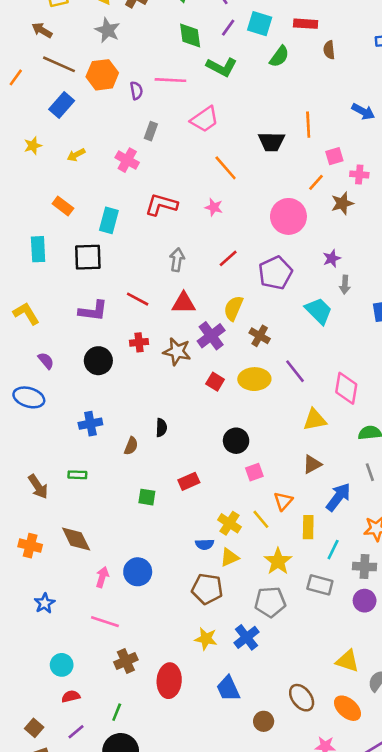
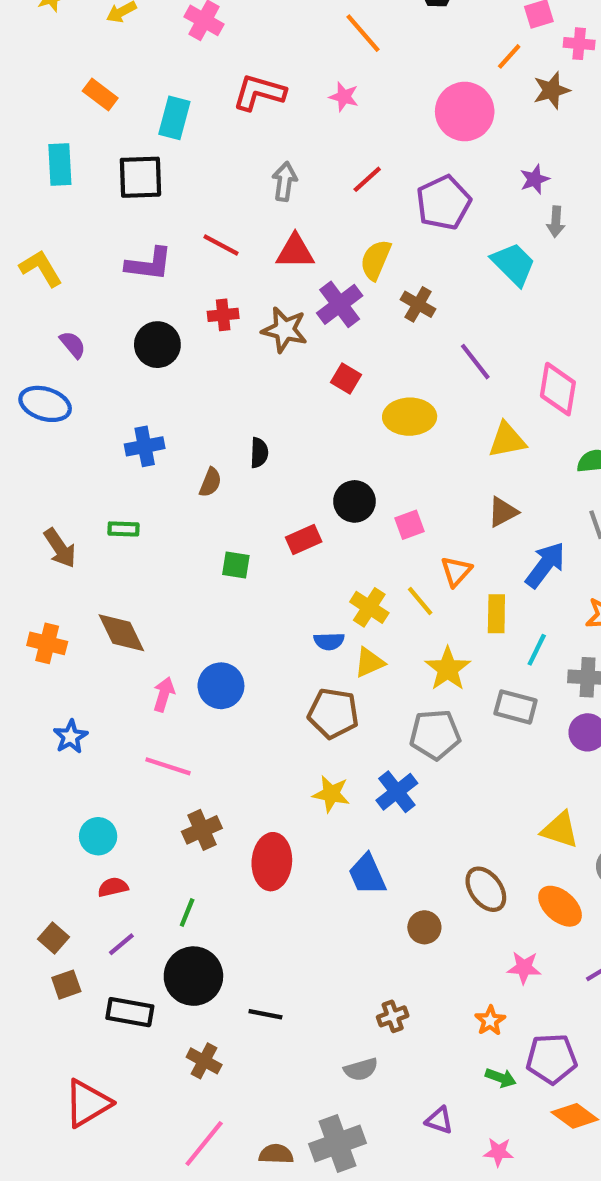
yellow ellipse: (254, 379) -> (410, 417), moved
black circle: (236, 441) -> (354, 501), moved

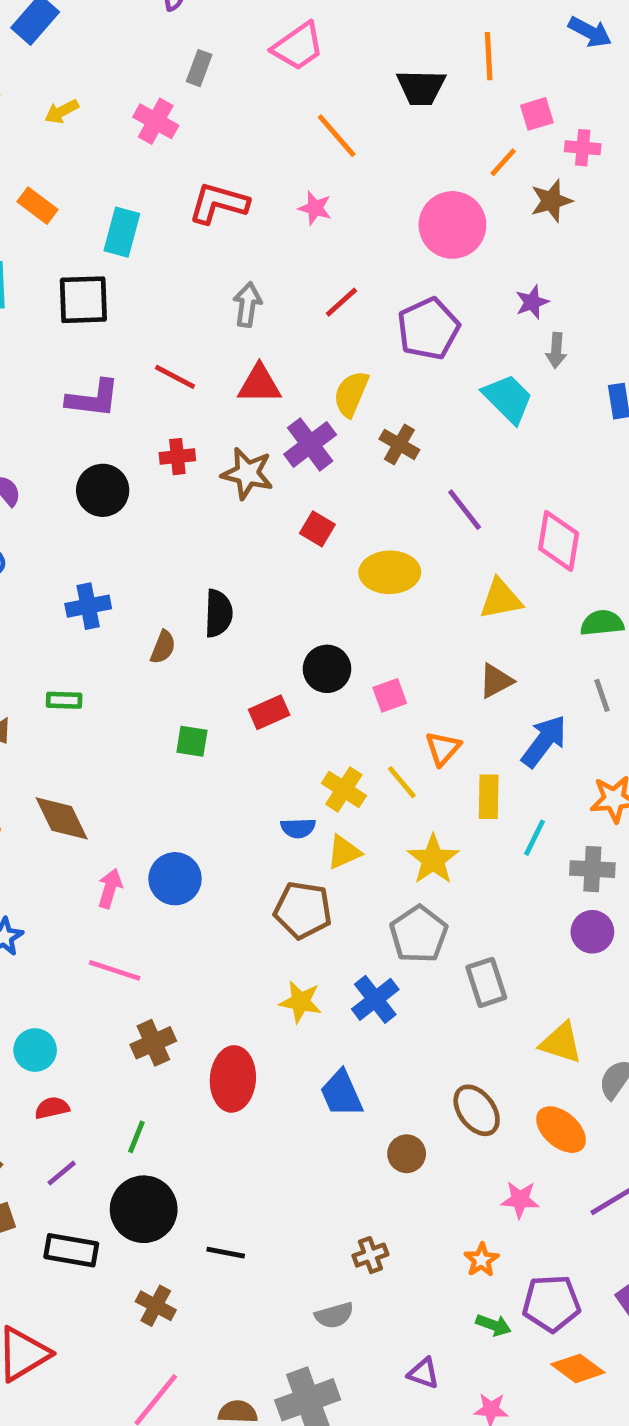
black semicircle: (259, 453) -> (218, 613), size x1.4
gray rectangle: (516, 707) -> (486, 982), moved, turned 57
gray pentagon: (435, 735) -> (419, 934), turned -30

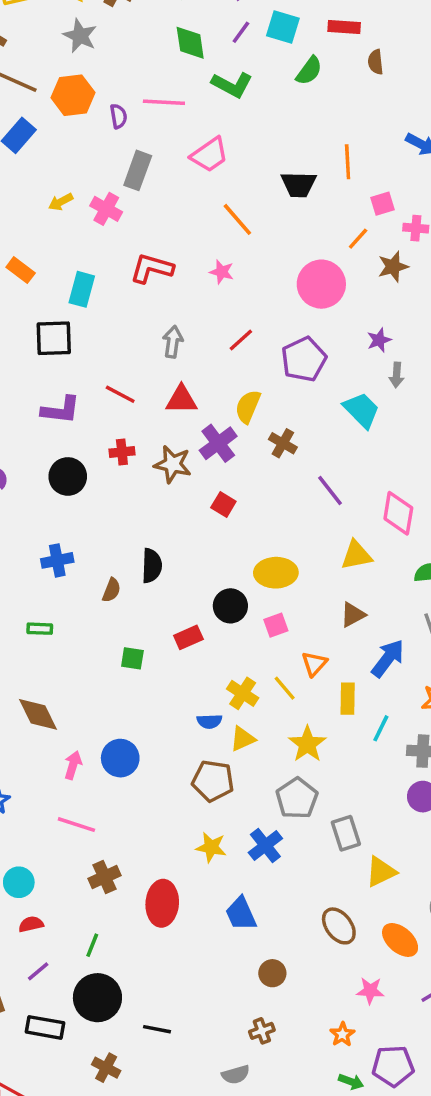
gray rectangle: (199, 68) -> (138, 170), size x1.5
yellow arrow: (62, 112) -> (61, 202), moved
yellow ellipse: (390, 572) -> (276, 573), moved
yellow triangle: (561, 1043) -> (381, 872), moved, turned -44
brown circle: (407, 1154) -> (272, 973), moved

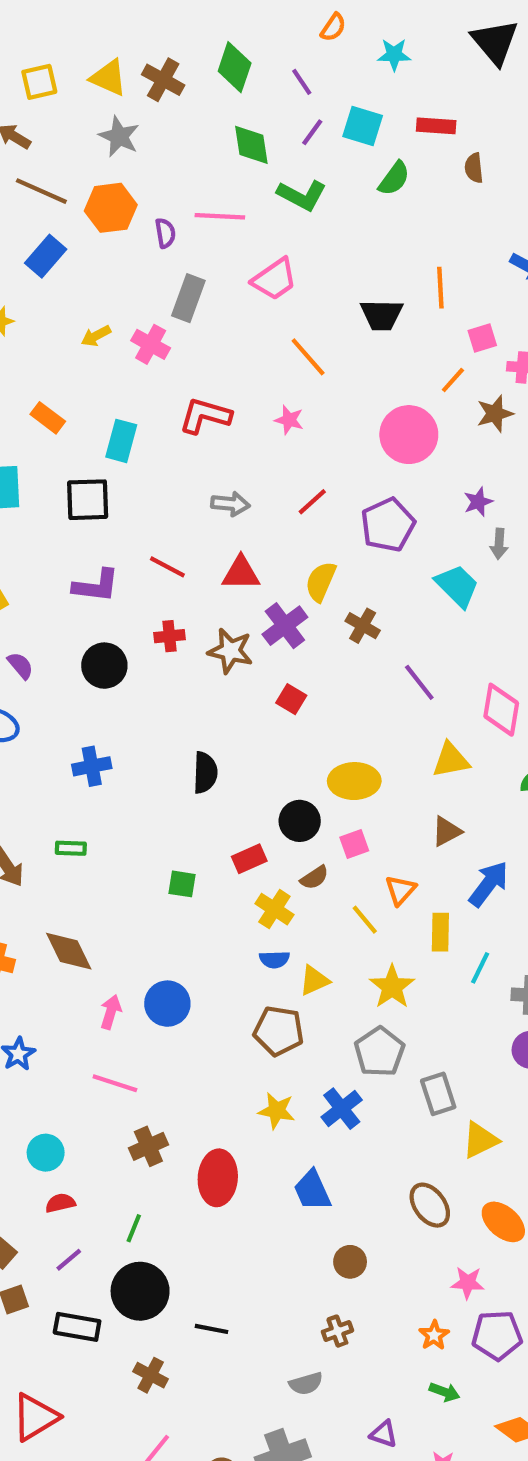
gray arrow: (173, 342) -> (230, 504), turned 88
brown semicircle: (111, 590) -> (314, 878), moved, turned 35
yellow cross: (243, 693) -> (274, 909), moved
purple pentagon: (393, 1066) -> (497, 1335), moved

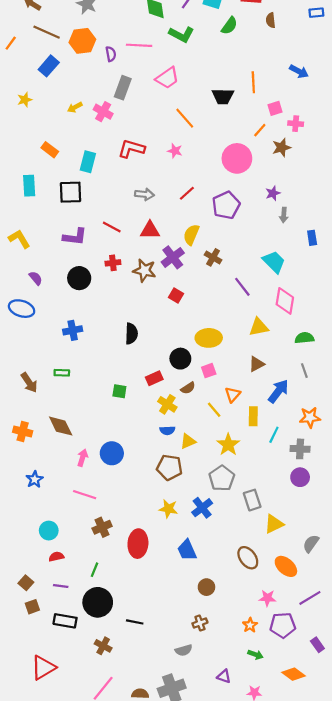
cyan trapezoid: (457, 586) -> (274, 262), moved
purple line: (69, 1260) -> (61, 586), turned 48

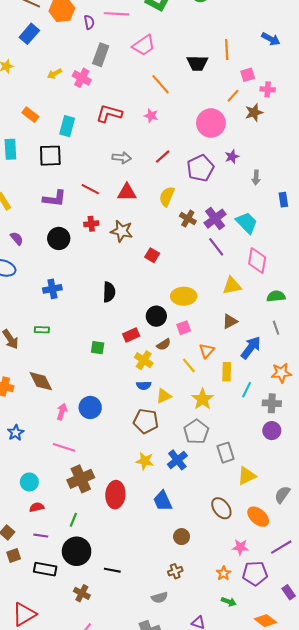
purple star: (273, 193) -> (232, 157), moved
purple cross: (173, 257) -> (215, 219), moved
brown cross: (102, 527) -> (81, 479), size x1.4

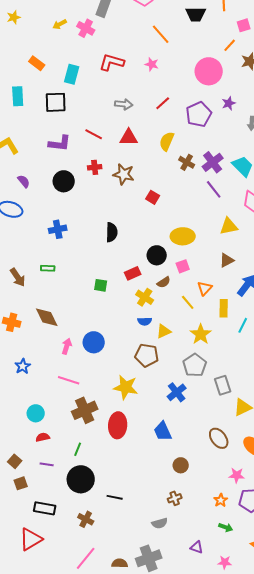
yellow star: (145, 461) -> (126, 387), moved, size x1.4
black rectangle: (45, 569) -> (45, 508), moved

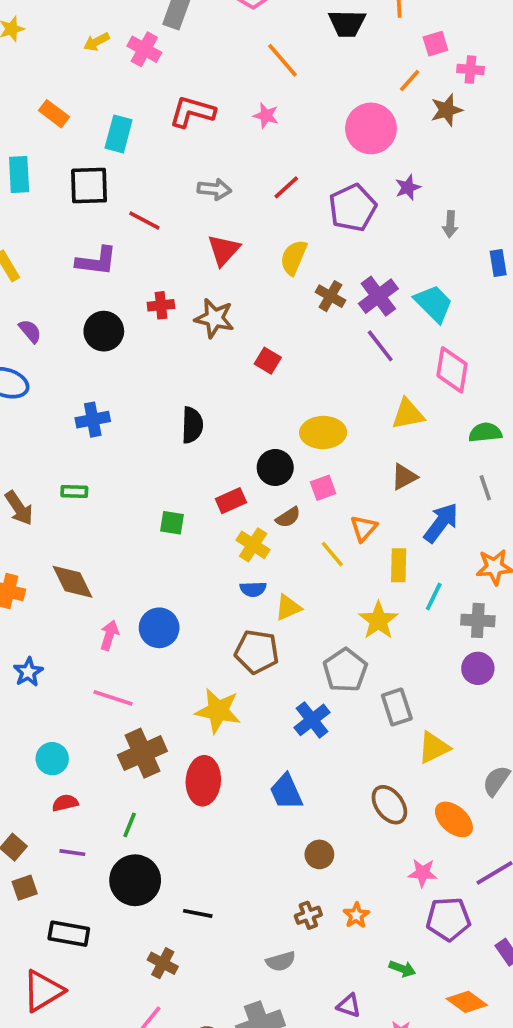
red line: (94, 134) -> (144, 221), moved
red triangle: (129, 137) -> (224, 250), turned -48
yellow star: (201, 334) -> (378, 620), moved
orange star: (221, 500) -> (356, 915), moved
brown cross: (86, 519) -> (163, 963), moved

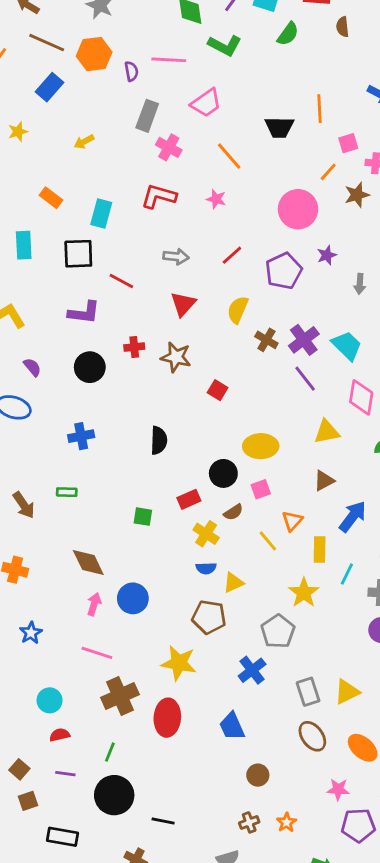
pink cross: (144, 49) -> (169, 147), moved
brown diamond: (72, 582) -> (88, 562), moved
gray rectangle: (397, 707) -> (308, 692), moved

